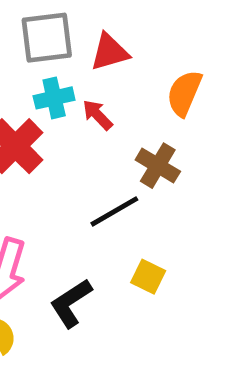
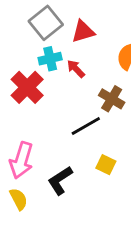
gray square: (47, 38) -> (46, 23), turned -32

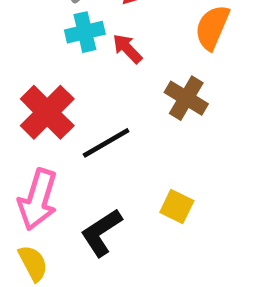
red cross: (27, 87) -> (47, 112), moved
black line: (86, 126) -> (106, 143), moved

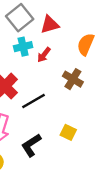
red arrow: (127, 49) -> (44, 55), turned -98

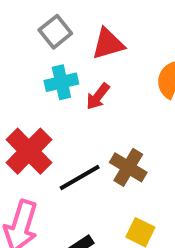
gray square: (20, 18) -> (55, 32), size x0.7
brown cross: (73, 79) -> (128, 167), moved

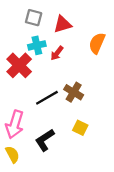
gray square: (55, 32) -> (34, 18), turned -36
red cross: (29, 151) -> (19, 65), moved

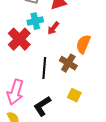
orange semicircle: (97, 43) -> (83, 44), moved
black line: (47, 98) -> (44, 68), turned -55

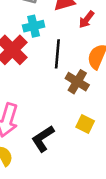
red arrow: (53, 28) -> (86, 19), moved
black line: (44, 68) -> (57, 54), moved

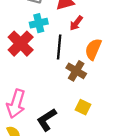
red arrow: (86, 19) -> (76, 23), moved

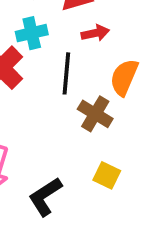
red arrow: (76, 23) -> (95, 33), turned -140

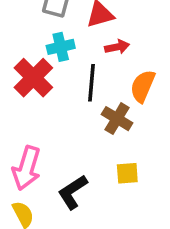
yellow square: (107, 175) -> (127, 173), turned -30

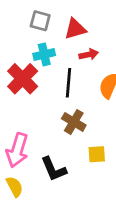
brown cross: (117, 119) -> (74, 122), moved
black L-shape: (73, 192) -> (54, 169), turned -80

